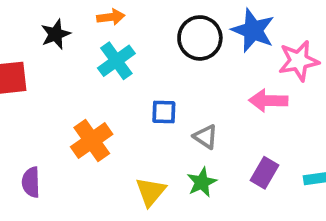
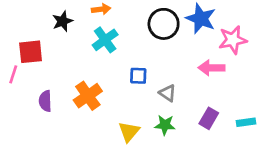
purple semicircle: (31, 182) -> (45, 101), moved
green star: (202, 182) -> (165, 125), turned 30

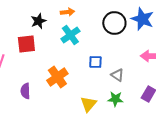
red square: (31, 52) -> (26, 44), moved
purple semicircle: (45, 101) -> (25, 91), moved

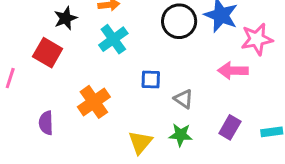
red square: (26, 44) -> (48, 53), turned 36

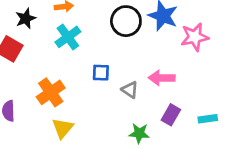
pink arrow: (233, 71) -> (162, 78), moved
green star: (181, 135) -> (139, 133), moved
yellow triangle: (140, 142) -> (63, 128), moved

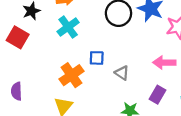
pink arrow: (162, 78) -> (164, 63), moved
orange cross: (51, 92) -> (71, 75), moved

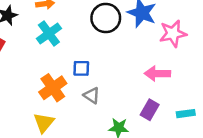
gray triangle: (122, 73) -> (92, 95), moved

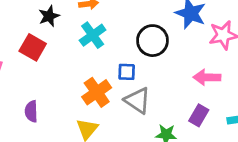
black circle: (106, 18) -> (152, 41), moved
gray triangle: (92, 95) -> (138, 100), size x1.5

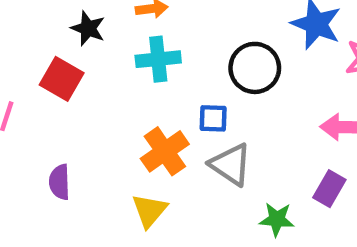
black star: (49, 16) -> (88, 28), turned -30
cyan cross: (93, 35) -> (158, 59), turned 30

